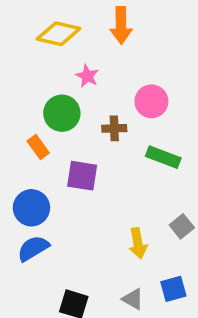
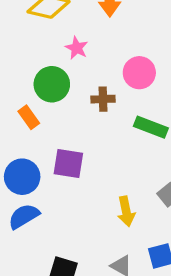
purple square: (82, 176) -> (68, 163), moved

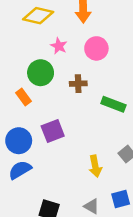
pink circle: (139, 73) -> (96, 48), moved
purple square: (68, 163) -> (53, 131), turned -30

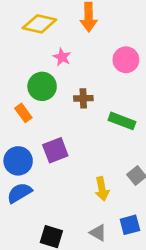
pink circle: (96, 48) -> (126, 60), moved

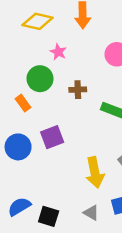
yellow arrow: (102, 189) -> (95, 172), size x1.4
blue semicircle: (19, 193) -> (19, 207), moved

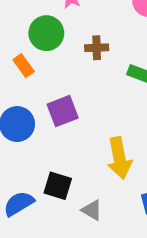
gray triangle: (91, 213) -> (92, 210), moved
black square: (49, 216) -> (58, 186), moved

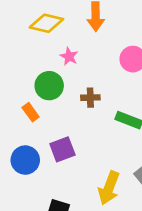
yellow arrow: (119, 158) -> (109, 188), turned 32

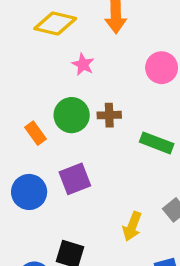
green circle: (49, 86) -> (72, 115), moved
yellow arrow: (109, 188) -> (132, 226), size x0.7

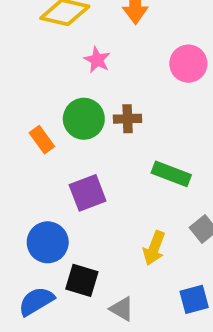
green rectangle: (157, 143) -> (171, 174), moved
blue circle: (29, 192) -> (48, 242), moved

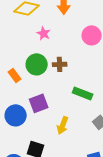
blue circle: (48, 242) -> (16, 115), moved
yellow arrow: (154, 248) -> (63, 125), moved

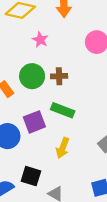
green rectangle: (83, 93) -> (63, 110), moved

